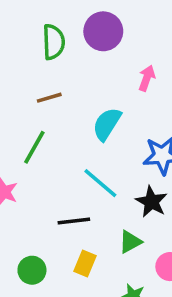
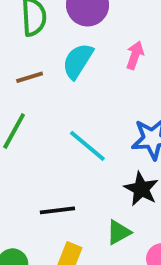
cyan semicircle: (107, 124) -> (78, 61), moved
cyan line: (100, 183) -> (87, 146), moved

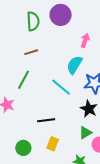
cyan semicircle: (78, 61) -> (74, 65), moved
green triangle: (119, 232) -> (85, 133), moved

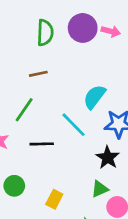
pink arrow: (85, 40) -> (111, 31), moved, turned 80
black line: (46, 120) -> (42, 144), moved
green circle: (23, 148) -> (14, 186), moved

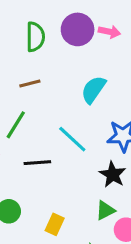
cyan semicircle: (94, 97) -> (93, 90), moved

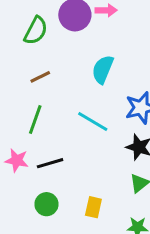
green semicircle: (35, 37) -> (36, 31), turned 40
black line: (37, 163) -> (50, 163), moved

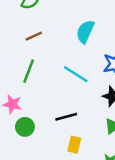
black line: (50, 163) -> (66, 117), moved
green circle: (46, 204) -> (25, 127), moved

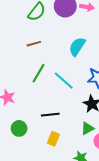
green line: (29, 71) -> (38, 73), moved
green circle: (25, 127) -> (19, 128), moved

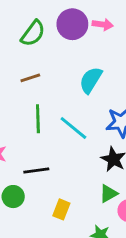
green line: (38, 73) -> (38, 119), turned -30
black line: (50, 115) -> (36, 171), moved

